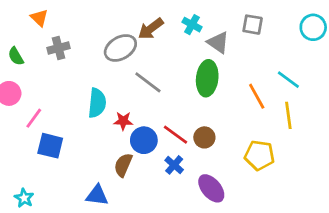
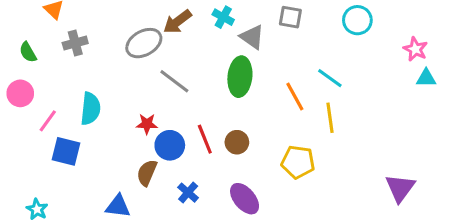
cyan semicircle: (97, 103) -> (90, 109), moved
red line: (175, 135) -> (205, 139), turned 32
blue cross: (174, 165) -> (188, 193), moved

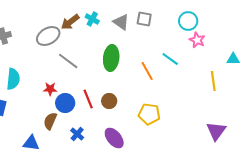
cyan cross: (223, 17) -> (92, 19), moved
gray triangle: (252, 37) -> (121, 22), moved
pink star: (415, 49) -> (197, 40), moved
yellow line: (330, 118) -> (213, 81), moved

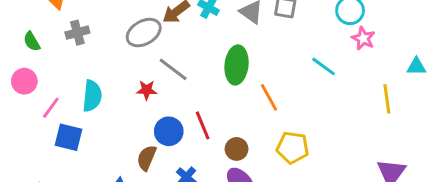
orange line: (147, 71) -> (269, 97), moved
red star: (50, 89) -> (147, 90), moved
brown circle: (109, 101) -> (237, 149), moved

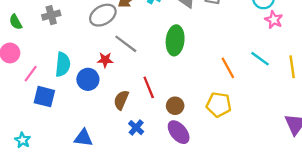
cyan line: (323, 66) -> (260, 59), moved
orange line: (269, 97) -> (228, 68), moved
blue circle: (169, 131) -> (88, 79), moved
brown semicircle: (147, 158) -> (121, 100), moved

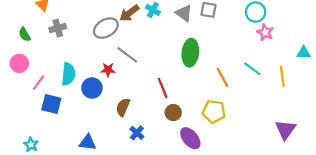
green ellipse: (175, 40) -> (190, 53), moved
red line: (149, 87) -> (163, 88), moved
purple ellipse: (179, 132) -> (190, 138), moved

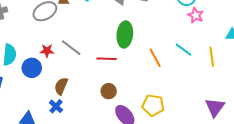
gray line: (127, 55) -> (71, 48), moved
red line: (163, 88) -> (107, 59), moved, turned -66
yellow pentagon: (214, 111) -> (153, 105), moved
blue cross: (137, 133) -> (56, 106), moved

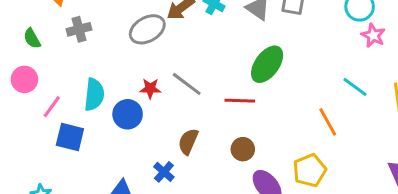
green ellipse: (125, 34) -> (267, 64), turned 30
orange line: (155, 58) -> (328, 122), moved
brown semicircle: (61, 86) -> (188, 142), moved
yellow pentagon: (153, 105) -> (310, 170), turned -30

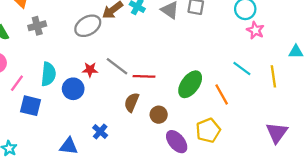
green ellipse: (267, 64) -> (190, 84), moved
red line: (240, 101) -> (144, 76), moved
brown semicircle: (188, 142) -> (132, 102), moved

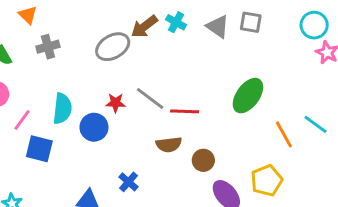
cyan line: (242, 69) -> (316, 124), moved
green ellipse: (190, 84) -> (248, 96), moved
brown semicircle: (132, 102) -> (169, 144), turned -120

